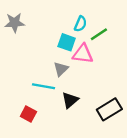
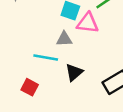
gray triangle: (61, 69) -> (64, 39), turned 42

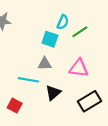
pink triangle: (88, 23) -> (79, 68), moved

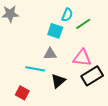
black rectangle: (89, 101) -> (92, 76), moved

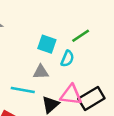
cyan semicircle: (67, 15) -> (67, 59), moved
pink triangle: (82, 58) -> (71, 95), moved

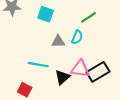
cyan square: (47, 44) -> (46, 14), moved
gray triangle: (41, 72) -> (58, 41), moved

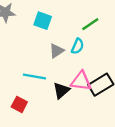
gray triangle: (58, 41) -> (57, 51), turned -32

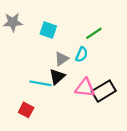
black triangle: (61, 90) -> (57, 77), moved

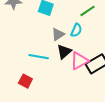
black triangle: (57, 77) -> (64, 52), moved
pink triangle: (85, 88) -> (79, 61), turned -36

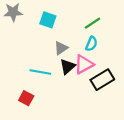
cyan semicircle: (76, 30) -> (91, 44), moved
pink triangle: (79, 61) -> (84, 64), moved

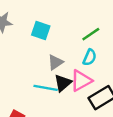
cyan line: (40, 72) -> (46, 88), moved

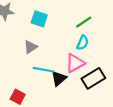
gray triangle: (55, 62) -> (31, 47), moved
black triangle: (63, 83) -> (59, 78), moved

